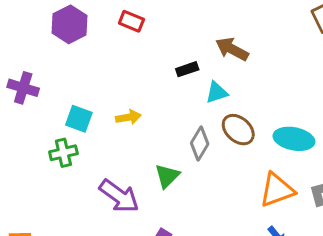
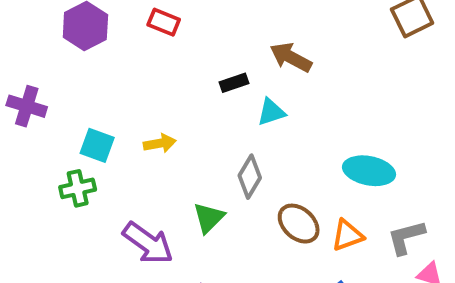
brown ellipse: (238, 130) -> (299, 224), moved
orange triangle: (277, 190) -> (347, 235), size x0.7

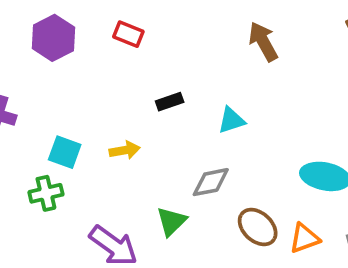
brown arrow: (291, 57) -> (263, 42), moved, turned 33
black rectangle: (234, 83) -> (170, 102), moved
gray diamond: (250, 177) -> (211, 182), turned 48

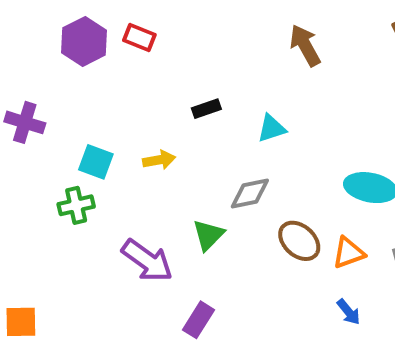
red rectangle: (128, 34) -> (139, 38), moved

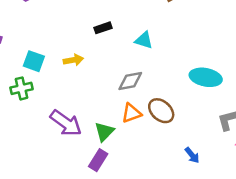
cyan triangle: (272, 128) -> (144, 40), turned 36
green triangle: (208, 235) -> (104, 132), moved
orange triangle: (349, 253) -> (131, 113), moved

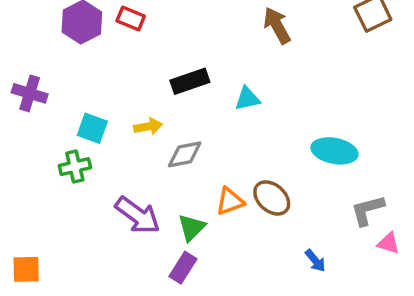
black rectangle: (103, 28) -> (190, 81), size x1.5
cyan triangle: (144, 40) -> (247, 99), turned -30
gray diamond: (130, 81) -> (185, 154), moved

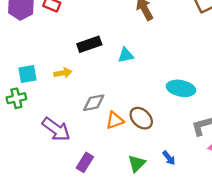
cyan square: (92, 128) -> (27, 74), turned -30
gray diamond: (185, 154) -> (94, 103), moved
green triangle: (192, 228) -> (137, 163), moved

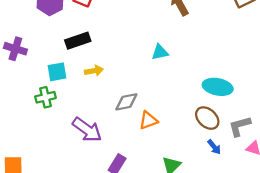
black rectangle: (89, 44) -> (78, 41), moved
brown ellipse: (141, 118) -> (207, 118), moved
blue arrow: (169, 158) -> (214, 147), moved

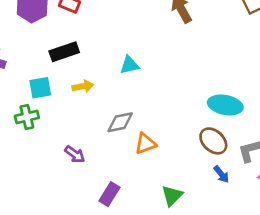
cyan triangle: (160, 52) -> (129, 65), moved
purple arrow: (87, 130) -> (75, 154), size x0.6

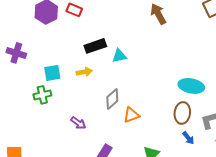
black rectangle: (64, 52) -> (95, 46), moved
gray diamond: (120, 122) -> (112, 99), turned -30
brown ellipse: (213, 141) -> (182, 113), turned 55

